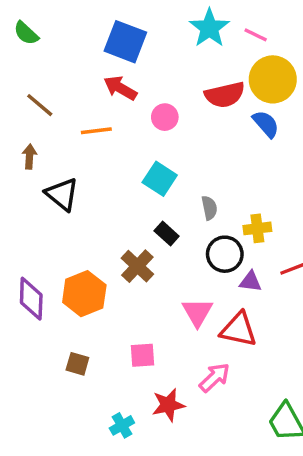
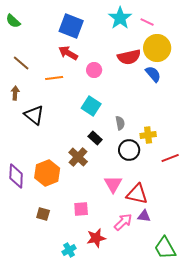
purple triangle: (250, 282) -> (144, 216), moved

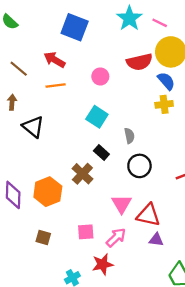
red arrow: (68, 53) -> (54, 60), moved
yellow cross: (148, 135) -> (164, 104), moved
pink arrow: (123, 222) -> (116, 237), moved

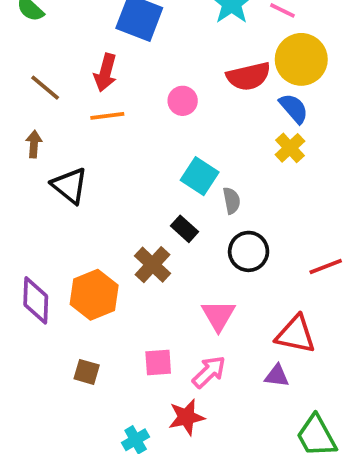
red arrow: (54, 60) -> (105, 73), turned -105
yellow cross: (164, 104) -> (290, 148), turned -36
cyan square: (97, 117) -> (200, 176), moved
red triangle: (148, 215) -> (296, 334), moved

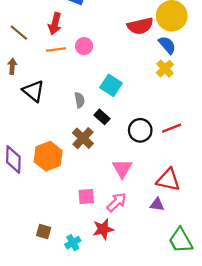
pink circle: (183, 101) -> (84, 46), moved
gray semicircle: (232, 201) -> (80, 100), moved
red line: (326, 267) -> (172, 128), moved
brown square: (87, 372) -> (44, 231), moved

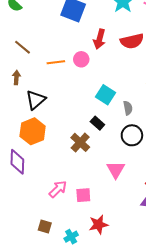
red arrow: (55, 24) -> (99, 39), moved
black triangle: (34, 91) -> (36, 100), turned 40
gray semicircle: (80, 100) -> (128, 108), moved
orange hexagon: (48, 156) -> (33, 131), moved
pink arrow: (117, 202) -> (58, 189), moved

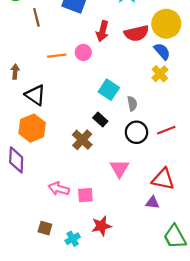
brown line: (22, 47) -> (36, 17), moved, turned 36
black triangle: (36, 100) -> (35, 95), turned -45
pink arrow: (58, 189) -> (59, 189), turned -120

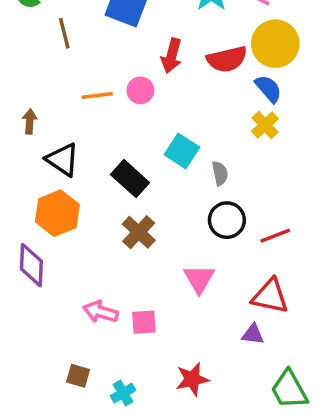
black rectangle: (100, 120) -> (130, 179), moved, size x1.5
red line: (166, 130) -> (275, 236), moved
red star: (101, 226) -> (192, 379), moved

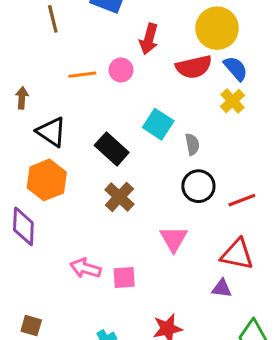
yellow circle: (275, 44) -> (217, 28), moved
red semicircle: (227, 59) -> (194, 67), moved
brown square: (78, 376) -> (31, 326), moved

